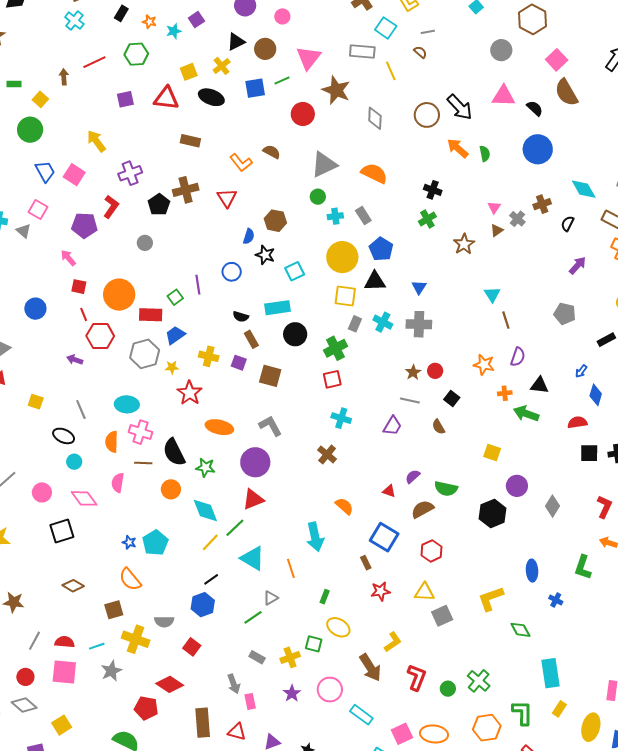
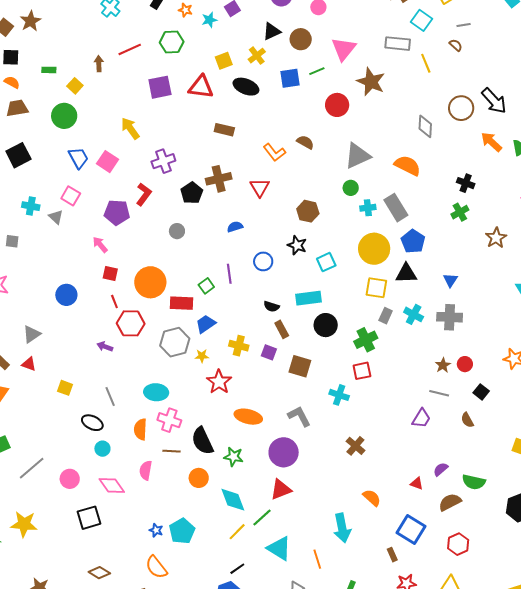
purple square: (125, 99) -> (160, 87), size x1.4
gray diamond: (375, 118) -> (425, 126), moved
gray rectangle: (363, 216) -> (396, 208), size x1.5
blue semicircle: (249, 236) -> (235, 227), moved, turned -126
cyan cross: (341, 418) -> (339, 395), moved

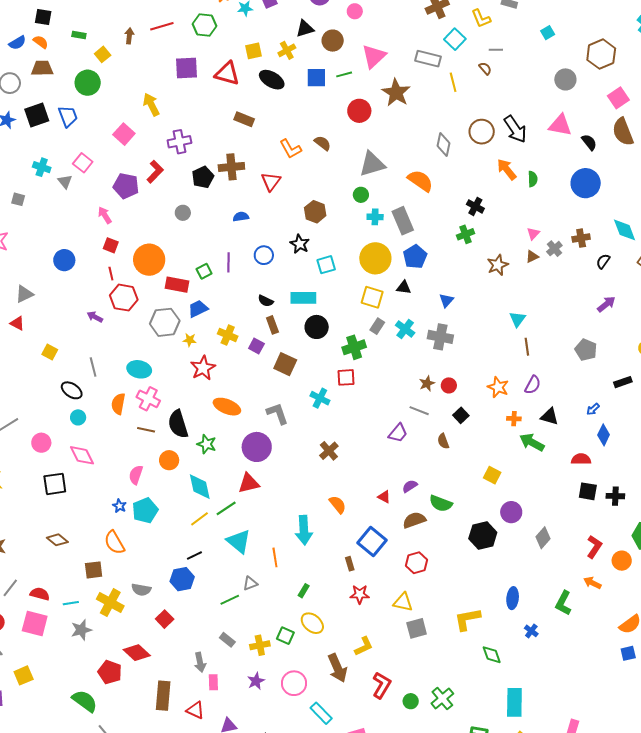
blue trapezoid: (78, 158) -> (68, 116), moved
black triangle: (406, 273) -> (404, 287), size x0.7
pink semicircle: (146, 470) -> (136, 475), moved

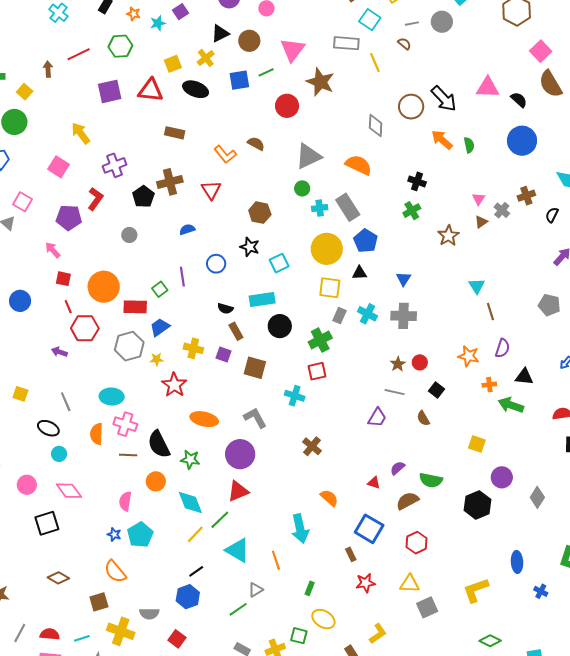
gray circle: (565, 79) -> (442, 22), moved
green diamond: (492, 655) -> (490, 641), moved, turned -35

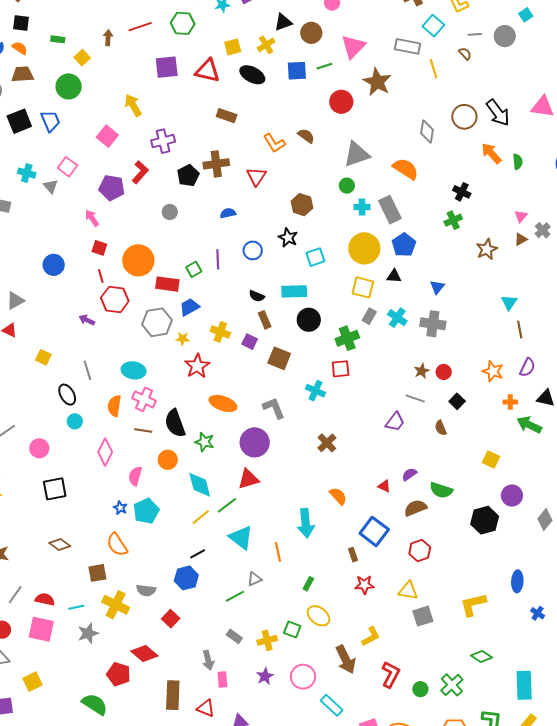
black ellipse: (48, 428) -> (67, 395), turned 30
pink diamond: (69, 491) -> (105, 452), moved, turned 56

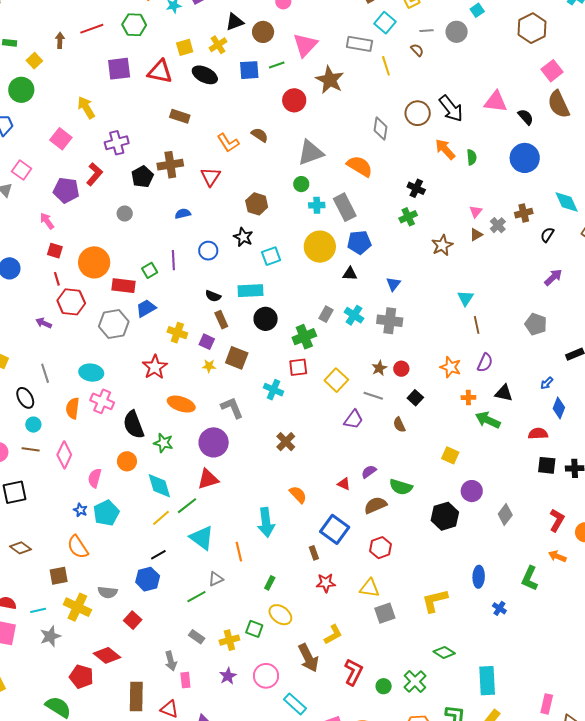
blue pentagon: (404, 245) -> (359, 242), turned 30
yellow square: (363, 287) -> (336, 380), moved, turned 30
yellow star: (183, 339) -> (209, 366), moved
brown line: (143, 430) -> (31, 449), moved

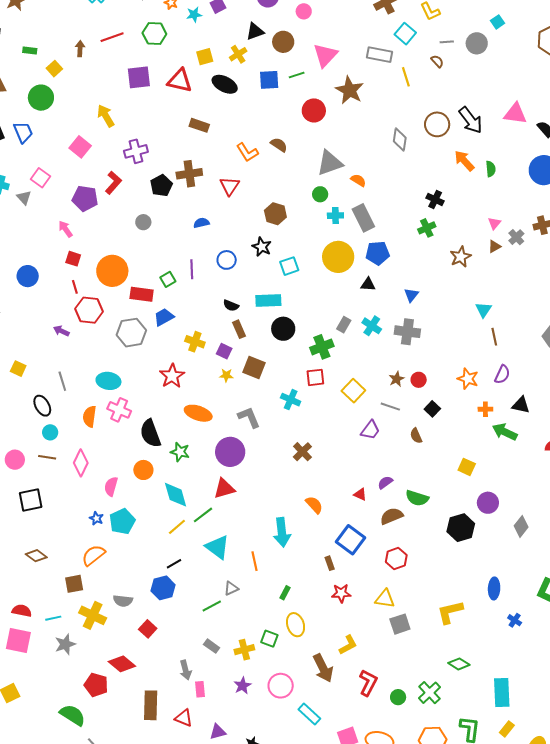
orange semicircle: (360, 166) -> (358, 180), moved, size x0.6
orange semicircle: (78, 547) -> (93, 555), turned 85
yellow ellipse: (280, 615) -> (296, 625), turned 35

